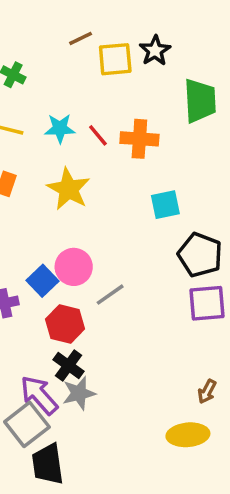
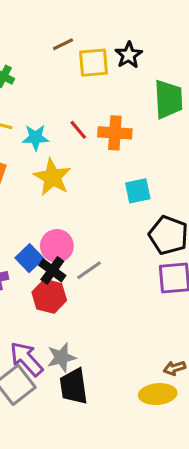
cyan star: (60, 128) -> (35, 137), moved
black cross: (68, 366) -> (52, 270), moved
brown arrow: (207, 392) -> (174, 368), moved, turned 45
black trapezoid: (48, 464) -> (74, 386), moved

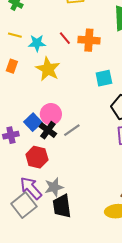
red hexagon: (49, 296) -> (37, 157), moved

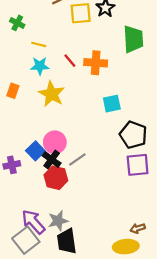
yellow line: (15, 35) -> (39, 44), moved
red hexagon: (37, 157) -> (56, 178), moved

